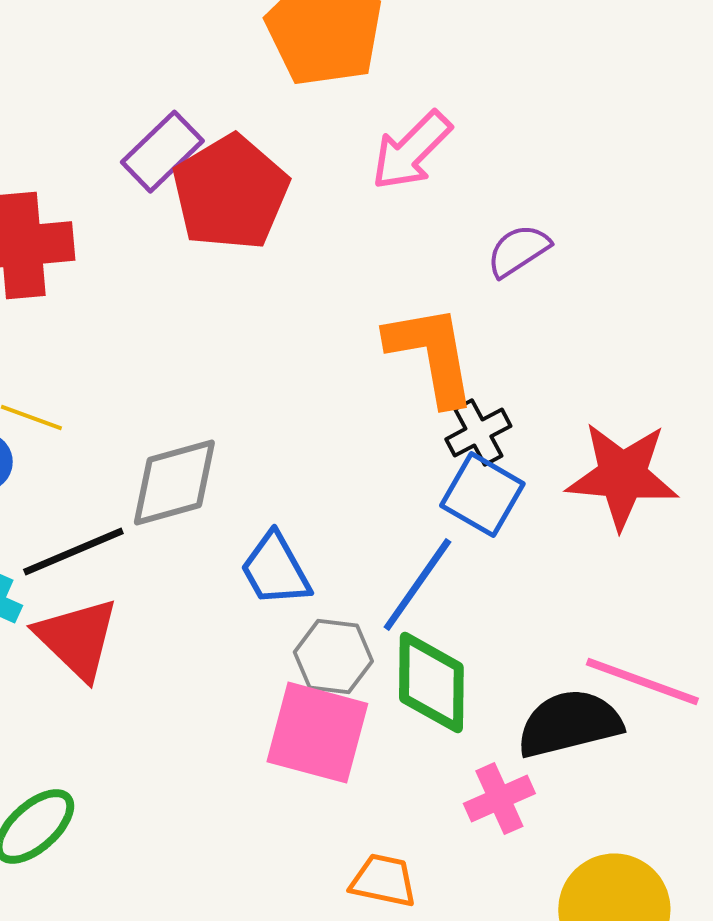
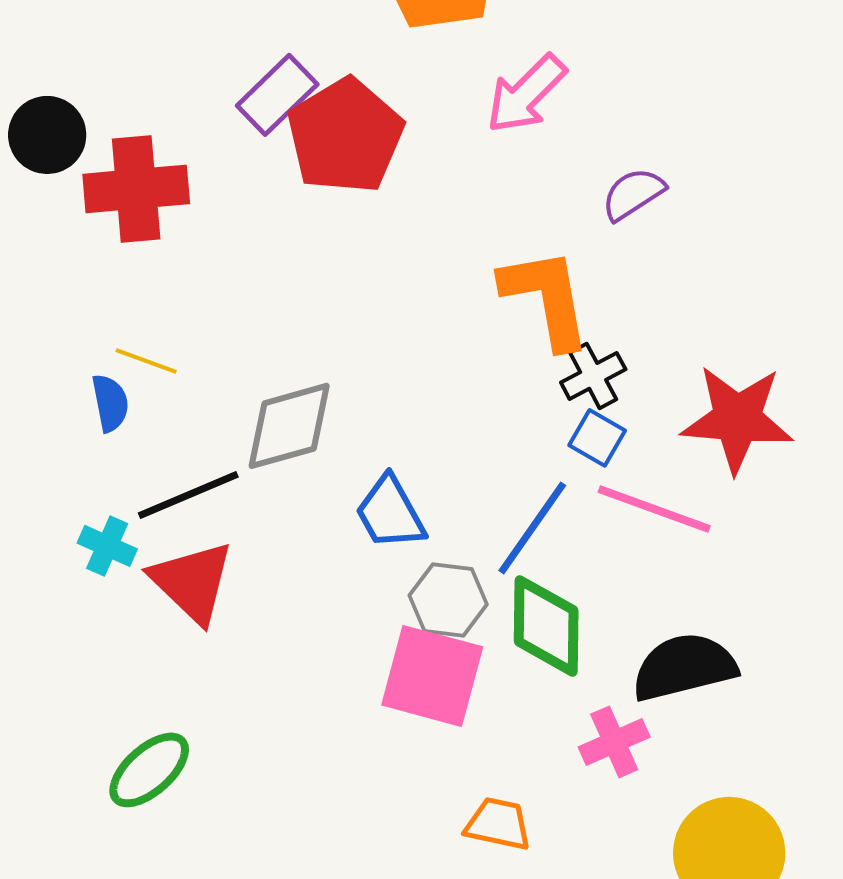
blue square: (482, 495) -> (597, 438), size x0.7
pink line: (642, 682) -> (654, 509), moved

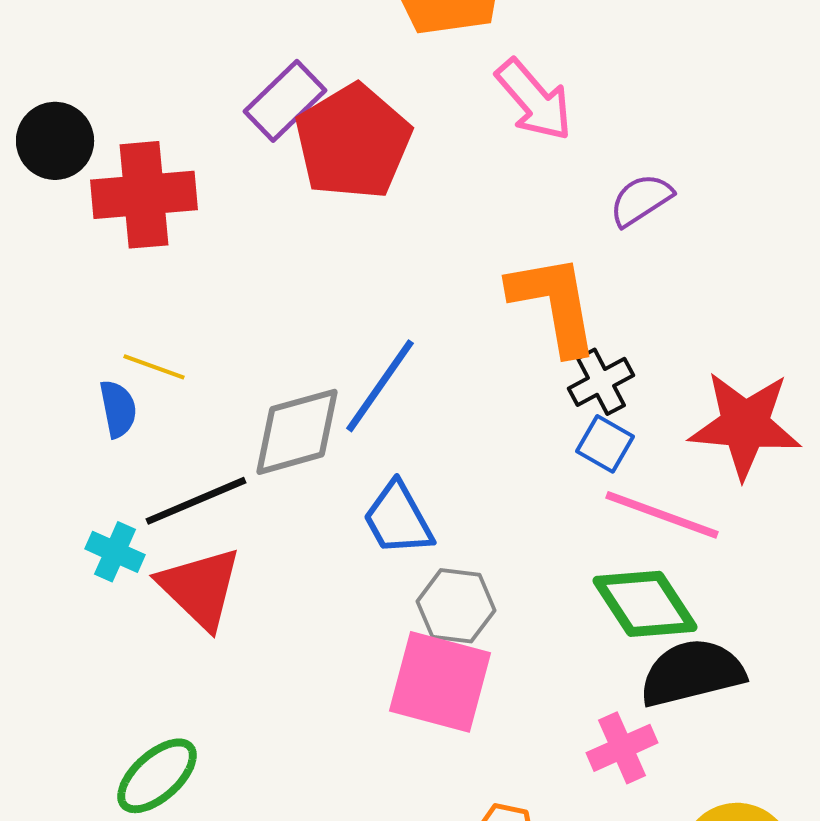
pink arrow: (526, 94) -> (534, 100), turned -86
blue line: (532, 528) -> (380, 386), moved
green diamond: (546, 626) -> (645, 604), moved, turned -34

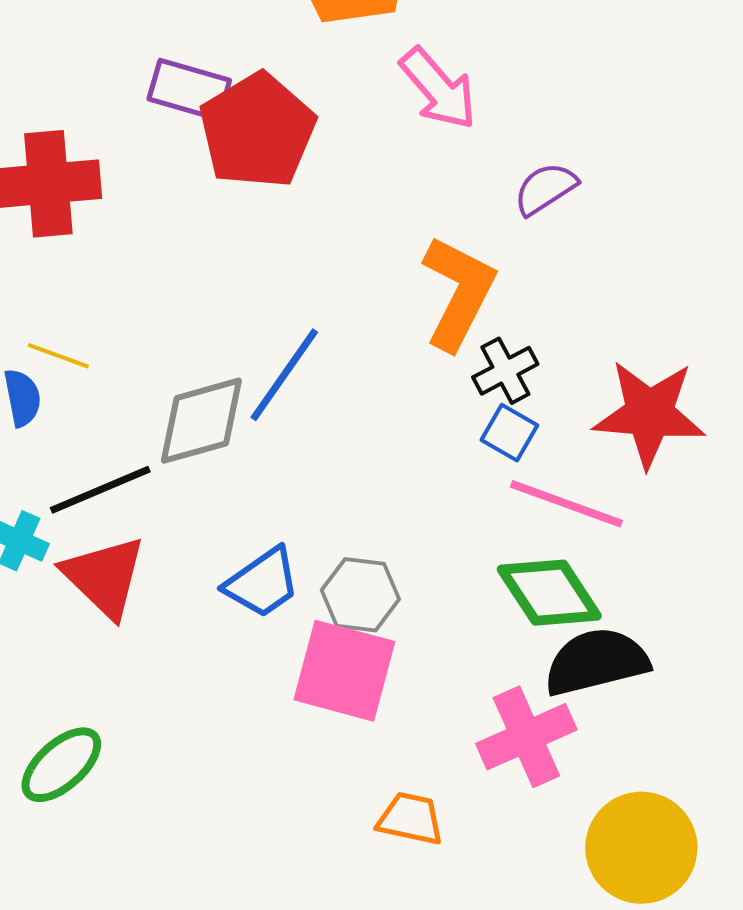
purple rectangle: (285, 101) -> (189, 90), turned 60
orange L-shape: (554, 304) -> (458, 293), turned 37
blue trapezoid: (398, 519) -> (262, 583), moved, turned -96
pink cross: (622, 748) -> (526, 737), size x1.4

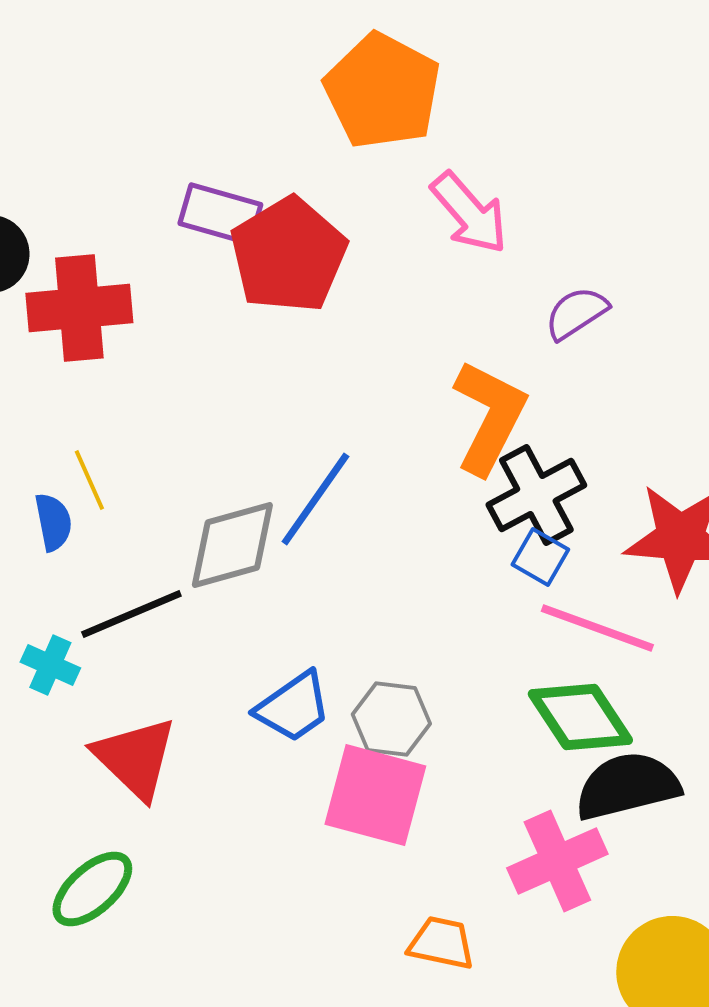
yellow line: (58, 356) -> (89, 480), turned 46
black cross: (505, 371) -> (536, 495), size x1.5
red triangle: (104, 577) -> (135, 758), moved

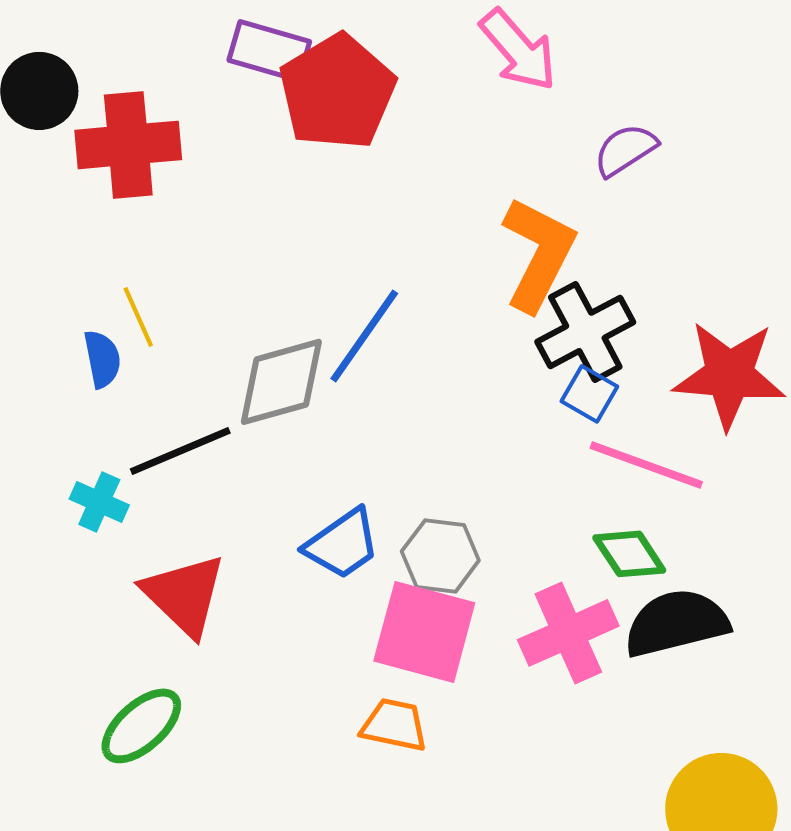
green diamond: (580, 717) -> (629, 554), size x0.7
pink cross: (557, 861) -> (568, 633), moved
orange trapezoid: (441, 943) -> (394, 725), moved

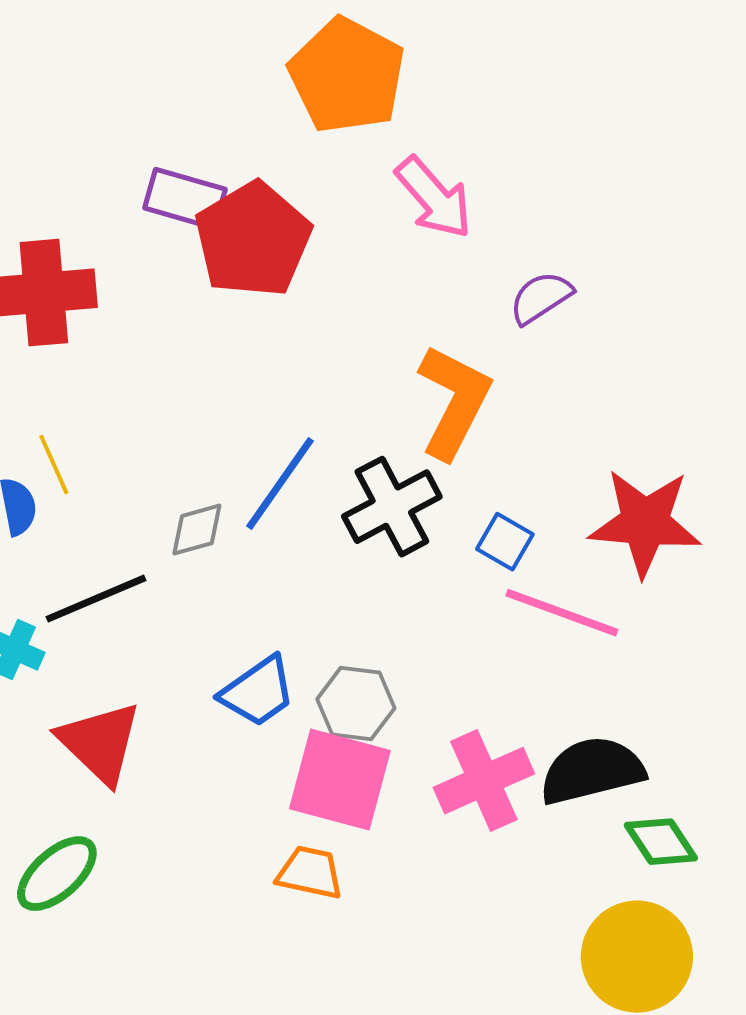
black cross: (585, 332) -> (392, 507), moved
gray diamond: (281, 382) -> (197, 530), size x0.6
green diamond: (629, 554) -> (661, 842), moved

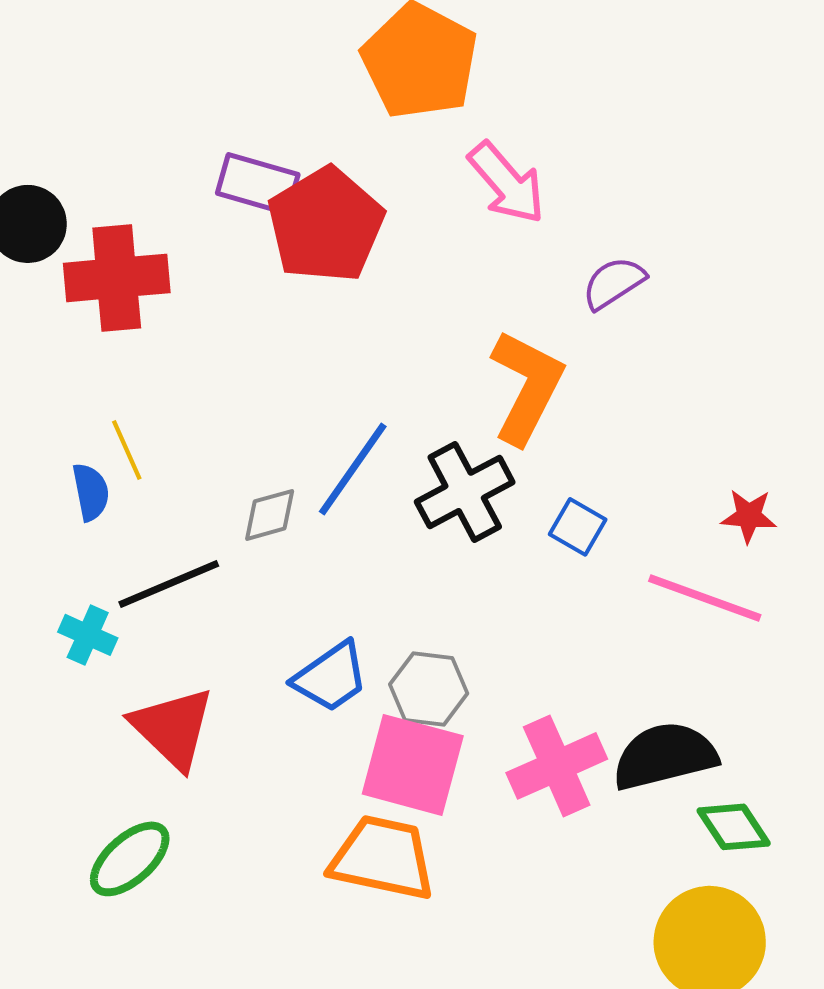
red star: (645, 523) -> (749, 516), moved, size x0.5
pink line: (562, 613) -> (705, 598), moved
orange trapezoid: (310, 873) -> (383, 858), size x1.6

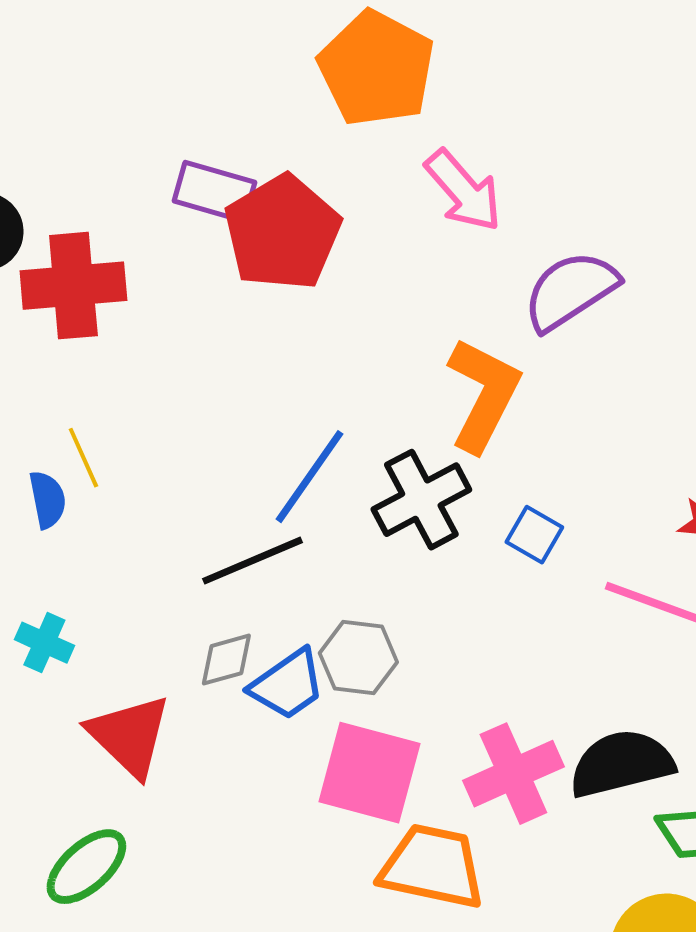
purple semicircle: (614, 283) -> (570, 291), size x1.5
gray diamond: (270, 515) -> (226, 660), moved
black line: (169, 584) -> (252, 561), moved
gray hexagon: (429, 689) -> (358, 658), moved
orange trapezoid: (383, 858) -> (432, 867), moved

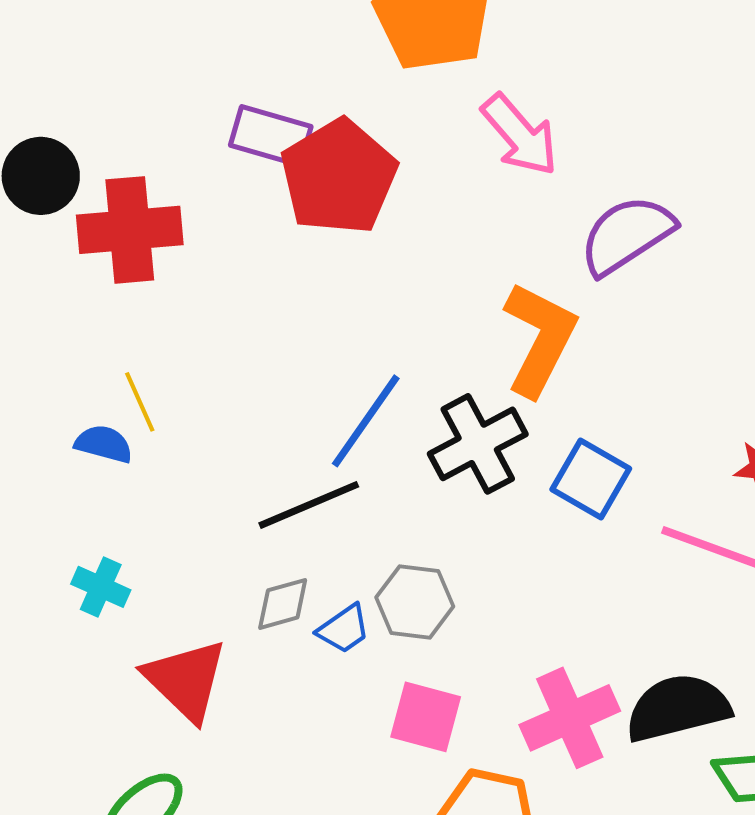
blue semicircle: (47, 500) -> (104, 444), turned -64
blue square: (534, 535) -> (591, 479), size x1.4
blue trapezoid: (287, 685) -> (344, 629), size x0.7
pink square: (369, 773) -> (426, 717), size x0.7

